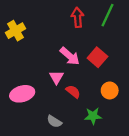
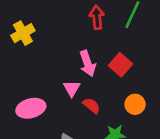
pink arrow: (70, 56) -> (88, 63), turned 30

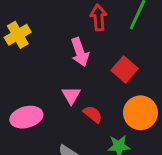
pink arrow: (88, 63) -> (80, 52), moved
orange circle: (135, 104) -> (140, 113), size x1.5

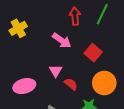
pink arrow: (80, 52) -> (62, 40), turned -36

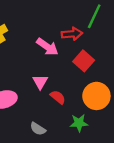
red arrow: (75, 16) -> (72, 34), moved, turned 90

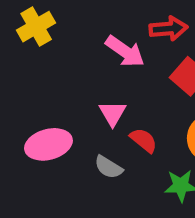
gray semicircle: (38, 129) -> (108, 167), moved

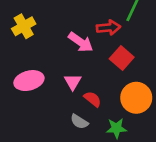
pink ellipse: (48, 144) -> (29, 81), moved
gray semicircle: (108, 167) -> (79, 122), moved

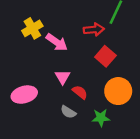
yellow cross: (24, 26) -> (32, 28), moved
pink arrow: (81, 42) -> (57, 42), moved
pink ellipse: (29, 81) -> (24, 95), moved

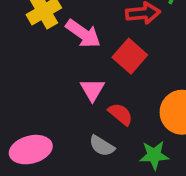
red square: (105, 56) -> (130, 56), moved
pink ellipse: (24, 95) -> (31, 150), moved

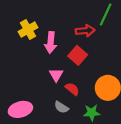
pink arrow: (83, 34) -> (51, 43), turned 60

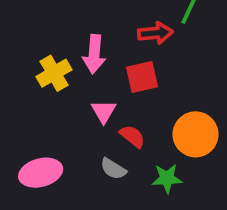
yellow cross: (28, 30) -> (54, 73), moved
red square: (78, 55) -> (142, 77), turned 36

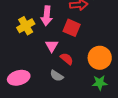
red square: (142, 77) -> (72, 28), turned 36
green star: (167, 178) -> (100, 83), moved

